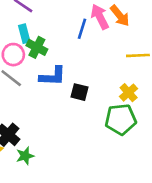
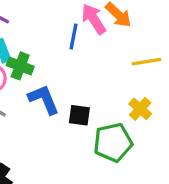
blue L-shape: (53, 76) -> (44, 99), turned -108
green pentagon: (121, 119) -> (113, 142), moved

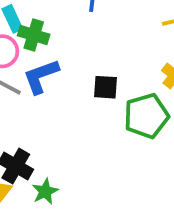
blue L-shape: (44, 99) -> (41, 76), moved, turned -84

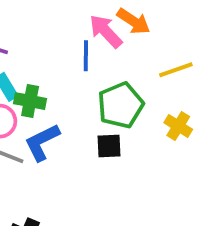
green pentagon: (146, 116) -> (121, 105), moved

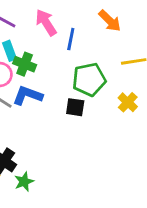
pink arrow: (106, 31) -> (46, 23), moved
blue L-shape: (42, 142) -> (28, 95), turned 36

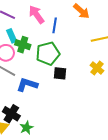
green pentagon: (89, 79) -> (48, 53), moved
blue L-shape: (28, 95) -> (27, 85), moved

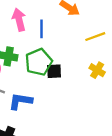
pink arrow: (36, 15) -> (19, 20), turned 30
black square: (60, 73) -> (54, 71), moved

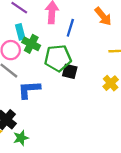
blue L-shape: (20, 101) -> (29, 90), turned -30

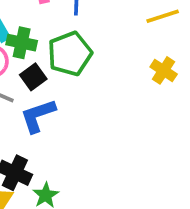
black square: (70, 71) -> (33, 77), moved, turned -35

